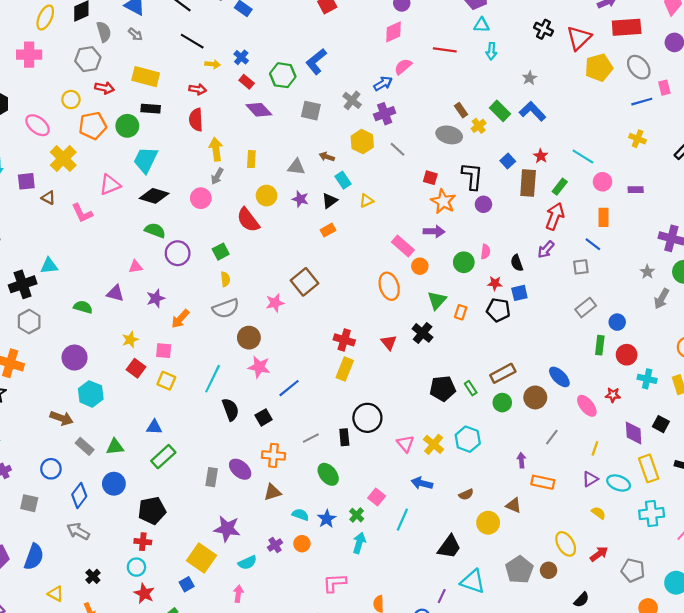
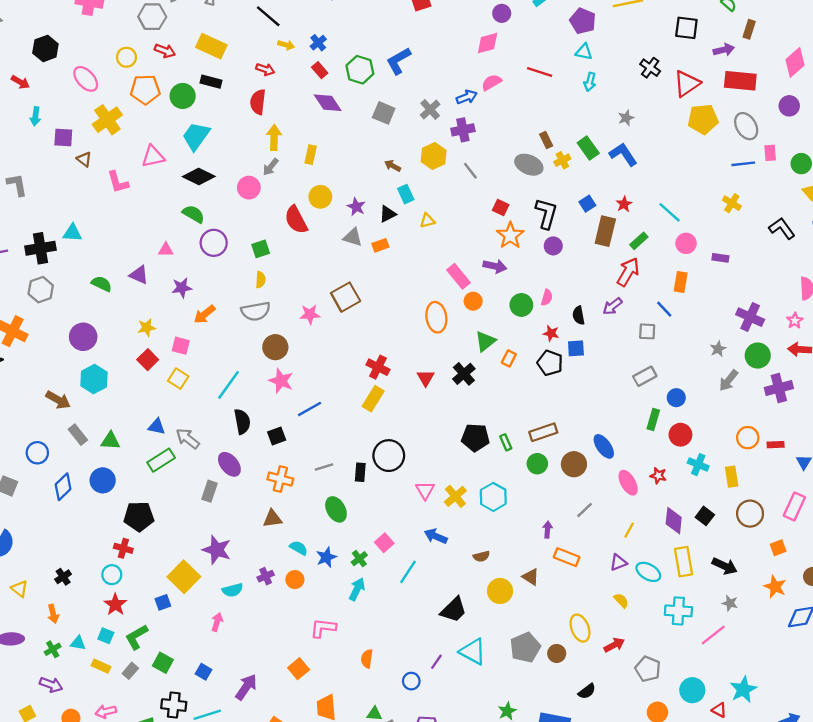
gray triangle: (296, 167) -> (353, 237), moved
purple ellipse: (240, 469) -> (229, 464), moved
gray arrow: (78, 531) -> (188, 439), moved

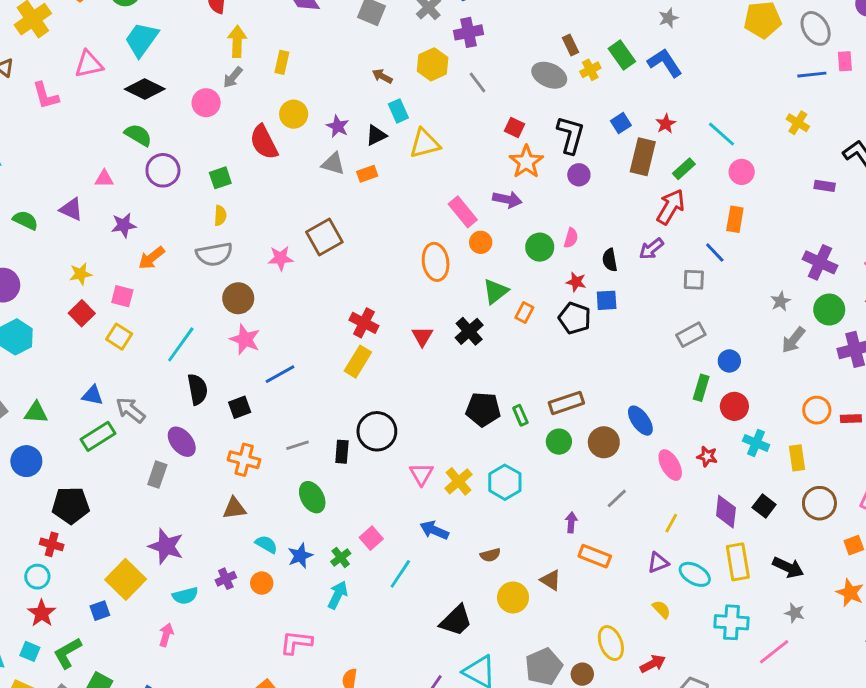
yellow triangle: (427, 221) -> (425, 144), size x1.6
purple rectangle: (720, 258) -> (825, 186), moved

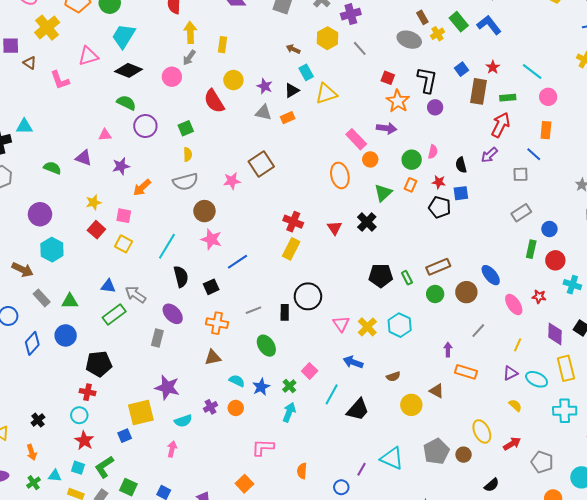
green rectangle: (684, 169) -> (508, 98), turned 42
orange rectangle: (524, 313) -> (410, 185), moved
yellow square: (126, 579) -> (141, 413), turned 36
black trapezoid: (456, 620) -> (358, 410), moved

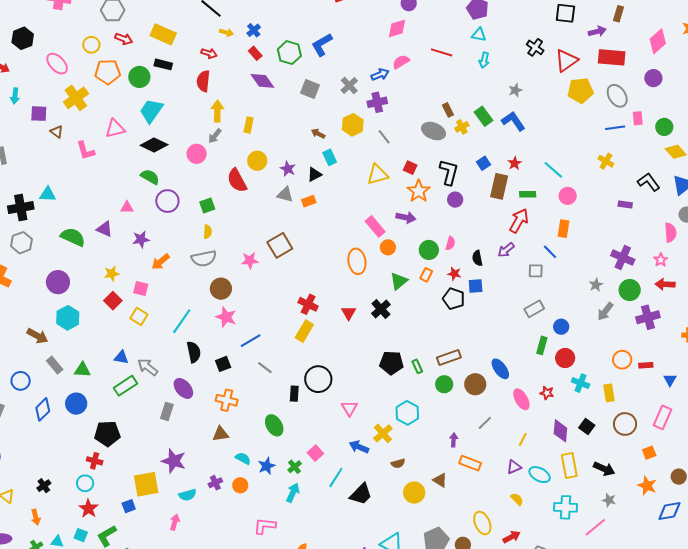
yellow triangle: (326, 94) -> (378, 175), moved
green semicircle: (52, 168) -> (73, 237), size x1.4
gray line: (253, 310) -> (265, 368), moved, turned 56
yellow cross: (367, 327) -> (383, 433), moved

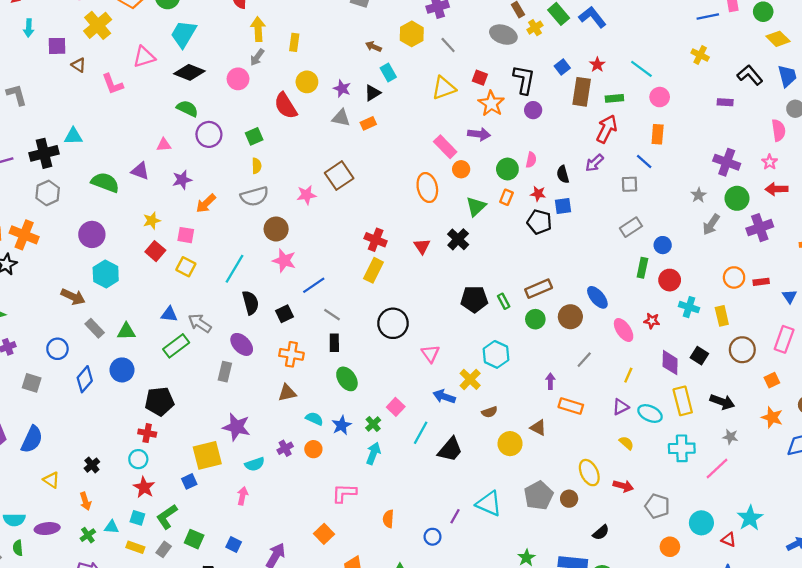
black rectangle: (294, 394) -> (334, 343), moved
red arrow: (511, 537) -> (623, 486), turned 48

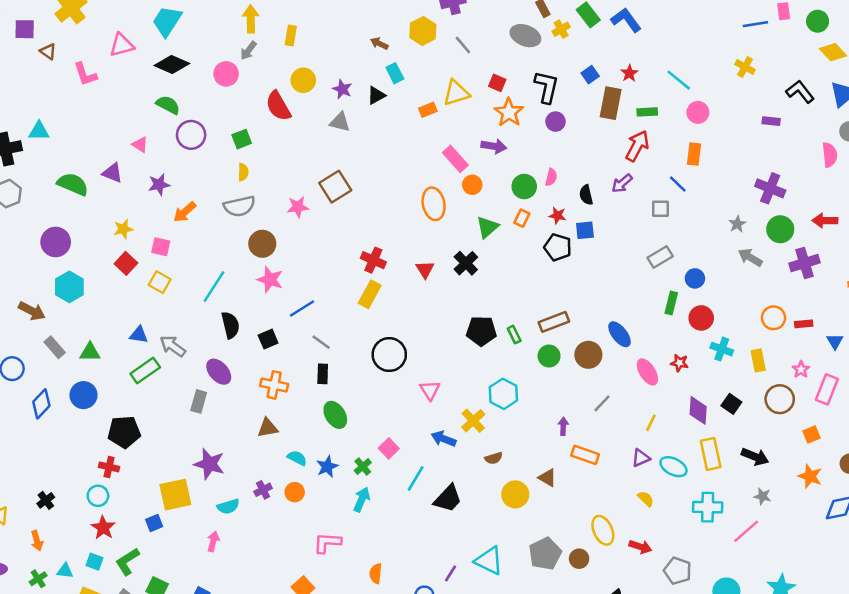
orange rectangle: (368, 123) -> (428, 110), moved
pink triangle: (164, 145) -> (140, 145), turned 35
pink star: (770, 162) -> (801, 369), moved
gray arrow: (711, 224) -> (750, 257), turned 85

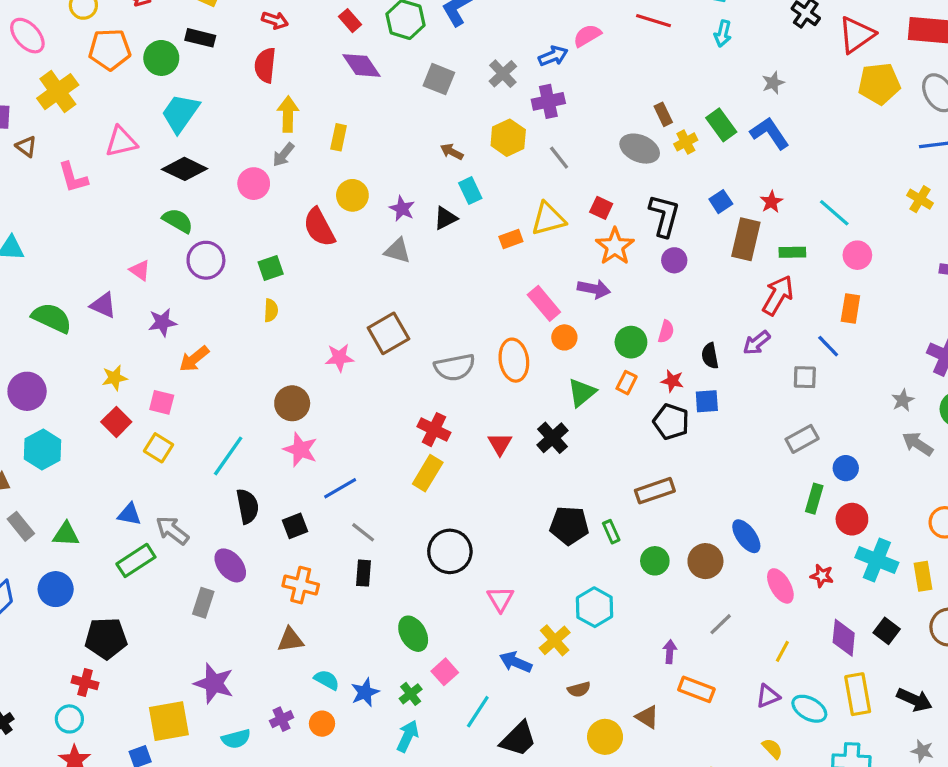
gray semicircle: (239, 206) -> (455, 367), moved
brown rectangle: (554, 322) -> (655, 491), moved
cyan cross: (722, 349) -> (877, 560), size x1.4
green ellipse: (335, 415) -> (413, 634), moved

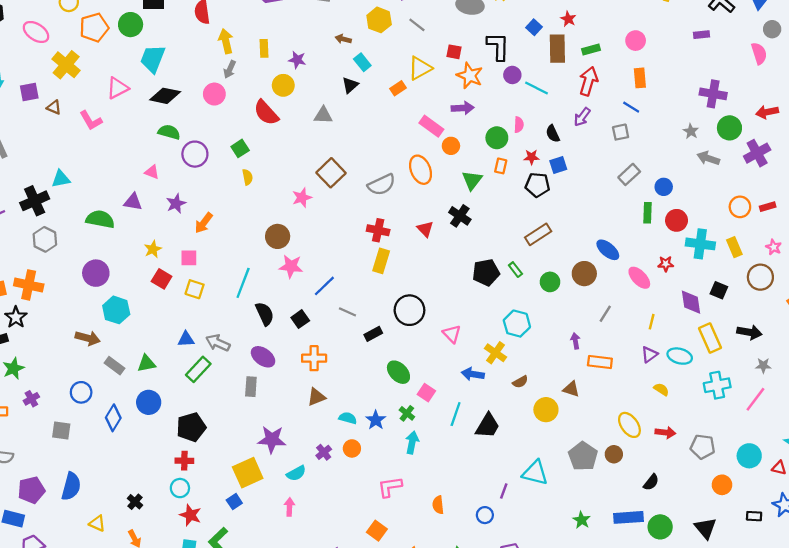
purple star: (402, 209) -> (297, 60), moved
cyan line: (834, 213) -> (537, 88), moved
black rectangle: (364, 573) -> (373, 334), moved, turned 72

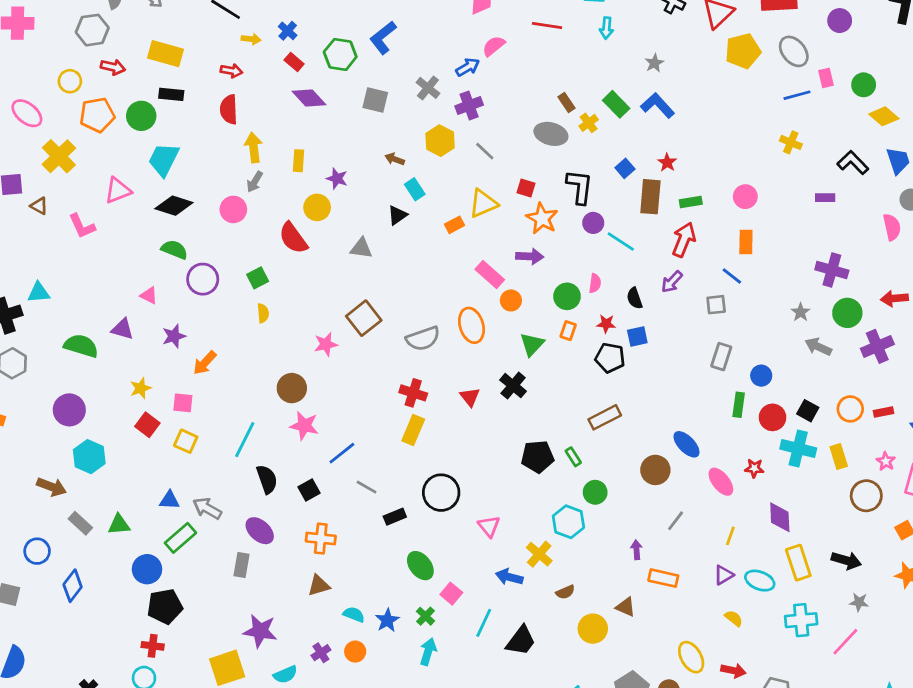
gray rectangle: (629, 174) -> (721, 357), turned -35
green circle: (550, 282) -> (595, 492), moved
black square: (719, 290) -> (808, 411), moved
blue circle: (149, 402) -> (147, 569), moved

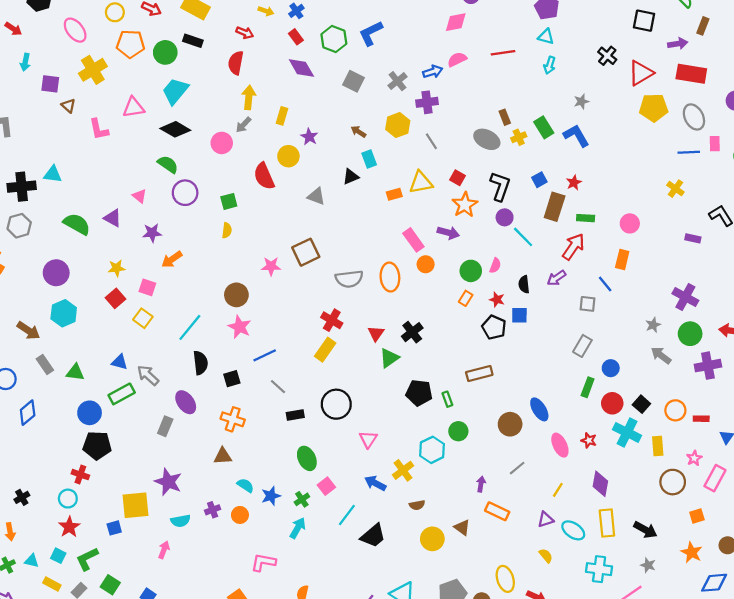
red line: (547, 26) -> (503, 53), turned -30
green triangle: (532, 344) -> (389, 358), moved

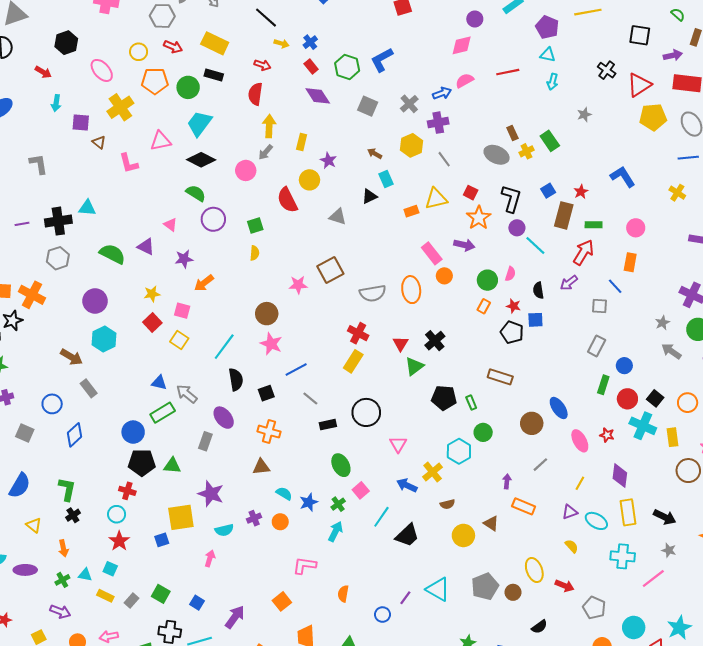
blue L-shape: (576, 136) -> (623, 177), moved
green triangle: (75, 372) -> (172, 466), moved
brown rectangle: (479, 374) -> (500, 377), turned 35
green L-shape: (87, 559) -> (67, 489), moved, turned 130

